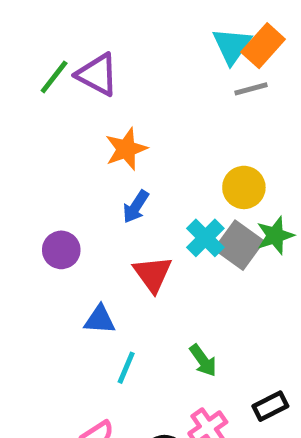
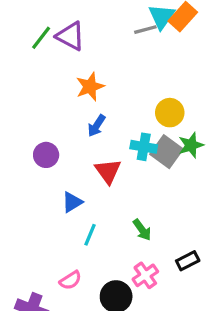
gray line: (251, 89) -> (145, 30), moved
cyan cross: (205, 238) -> (144, 147), turned -35
blue triangle: (100, 320) -> (72, 202), turned -35

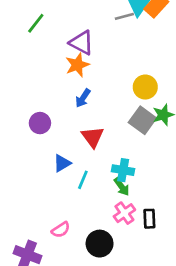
purple triangle: (70, 36) -> (82, 43), moved
cyan cross: (144, 147) -> (123, 170), moved
cyan line: (90, 235) -> (83, 180), moved
black rectangle: (188, 261) -> (149, 219), moved, turned -66
pink cross: (145, 275) -> (124, 213), moved

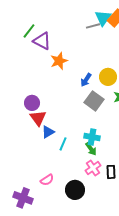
purple triangle: (82, 43) -> (42, 41), moved
blue arrow: (83, 98) -> (86, 80), moved
gray square: (142, 120) -> (94, 101), moved
red triangle: (93, 137) -> (38, 118), moved

